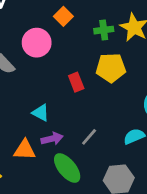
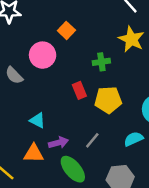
green cross: (104, 30) -> (101, 62), moved
yellow pentagon: (111, 68) -> (108, 100), moved
cyan triangle: (41, 113) -> (37, 120), moved

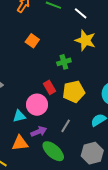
pink circle: (43, 55) -> (37, 105), moved
cyan triangle: (37, 120) -> (19, 116), turned -32

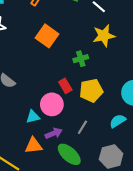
yellow star: (85, 40) -> (104, 36), turned -30
orange square: (32, 41) -> (47, 36), size x1.5

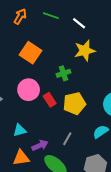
pink circle: (52, 104) -> (29, 90), moved

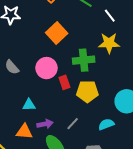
green cross: (63, 73) -> (84, 60), size x1.5

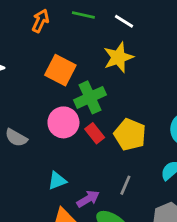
yellow star: (109, 43) -> (118, 57), moved
green cross: (84, 60) -> (90, 97), moved
yellow pentagon: (87, 91) -> (130, 135), turned -30

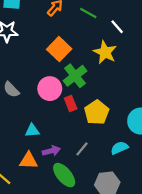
yellow star: (118, 57) -> (105, 52), turned 30
green cross: (90, 97) -> (75, 76), turned -30

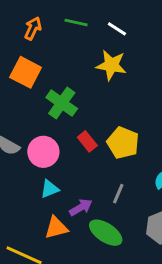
orange square: (59, 49) -> (26, 72), moved
green cross: (75, 76) -> (62, 103), moved
pink circle: (50, 89) -> (43, 152), moved

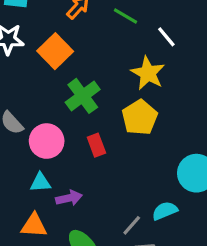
yellow pentagon: (123, 143) -> (140, 117), moved
gray line: (118, 194) -> (132, 225), moved
purple arrow: (81, 207) -> (69, 198), moved

